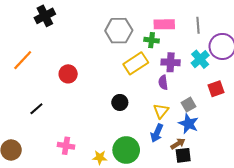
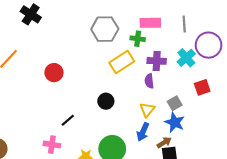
black cross: (45, 16) -> (31, 14), turned -30
black line: (36, 109) -> (68, 120), moved

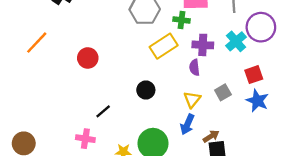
blue star: (175, 122) -> (257, 101), moved

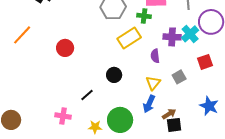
purple cross: (203, 45) -> (172, 37), moved
blue star: (257, 101) -> (209, 106), moved
black line: (103, 111) -> (87, 95), moved

